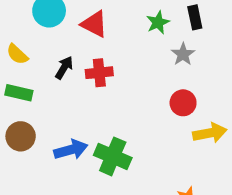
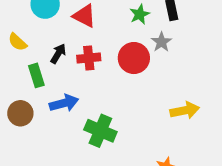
green rectangle: (19, 93) -> (36, 75), moved, turned 60
red circle: (183, 103) -> (134, 58), moved, size x1.4
blue arrow: (71, 150) -> (64, 103), moved

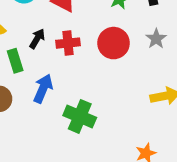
gray star: (161, 42) -> (156, 39), moved
blue arrow: (64, 103) -> (43, 89), turned -52

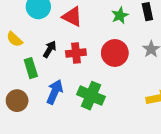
green cross: (80, 116) -> (91, 96), moved

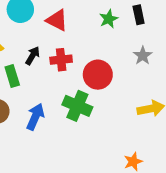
red circle: (115, 53) -> (98, 75), moved
blue arrow: (55, 92) -> (35, 117), moved

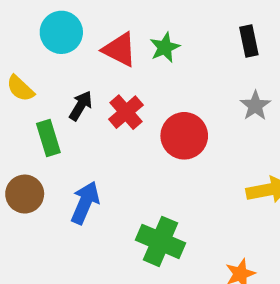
green star: (109, 19) -> (165, 47), moved
red cross: (61, 60) -> (126, 112), turned -35
green cross: (77, 106) -> (160, 241), moved

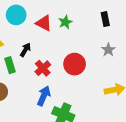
red cross: (126, 112) -> (43, 68), moved
blue arrow: (85, 203) -> (44, 96), moved

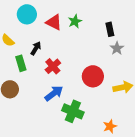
black rectangle: (105, 19) -> (110, 29), moved
red circle: (75, 64) -> (93, 76), moved
blue arrow: (44, 96) -> (54, 93), turned 30

